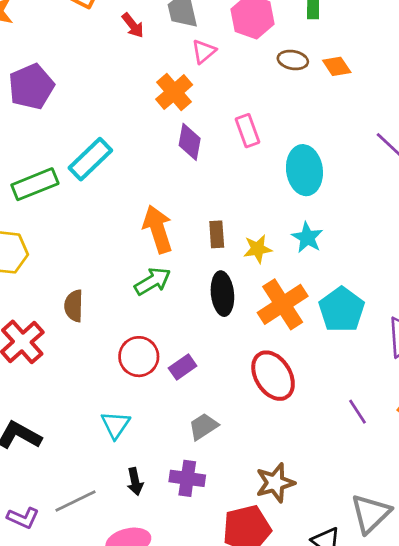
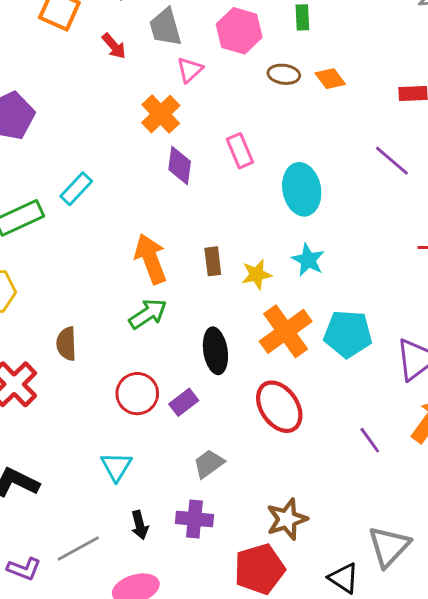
cyan rectangle: (90, 159) -> (76, 189), size x0.7
black ellipse: (222, 294) -> (215, 351), moved
cyan pentagon: (342, 310) -> (348, 334), turned -30

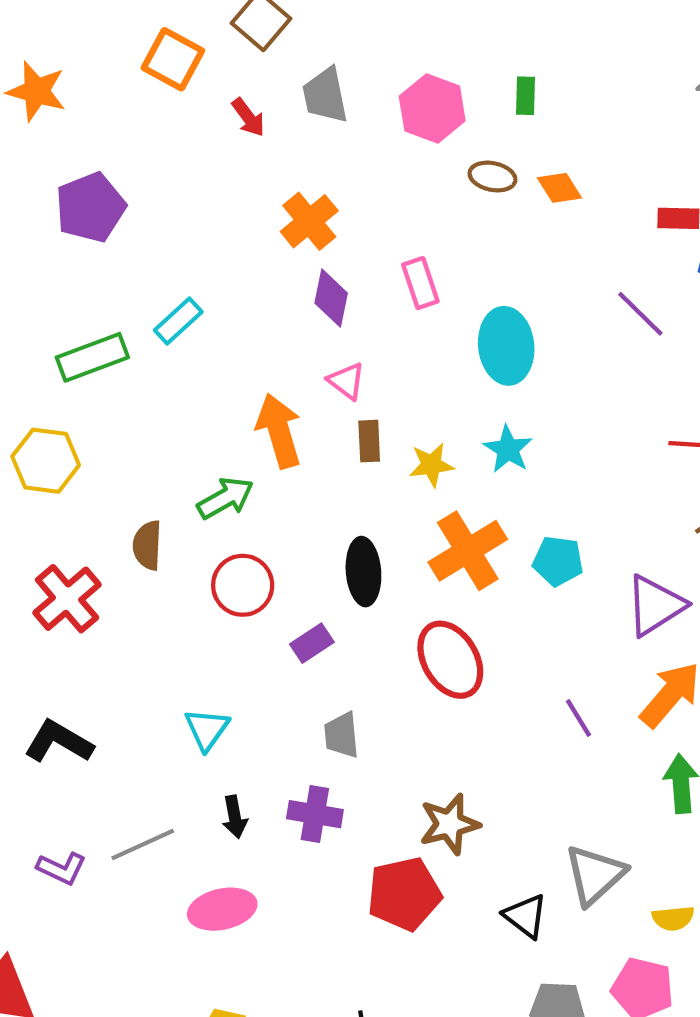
pink triangle: (190, 70) -> (346, 381), moved, turned -44
green arrow: (148, 314) -> (225, 498), moved
cyan pentagon: (348, 334) -> (558, 561), size x0.7
red circle: (137, 394) -> (243, 585), moved
gray trapezoid: (209, 464) -> (342, 735), turned -64

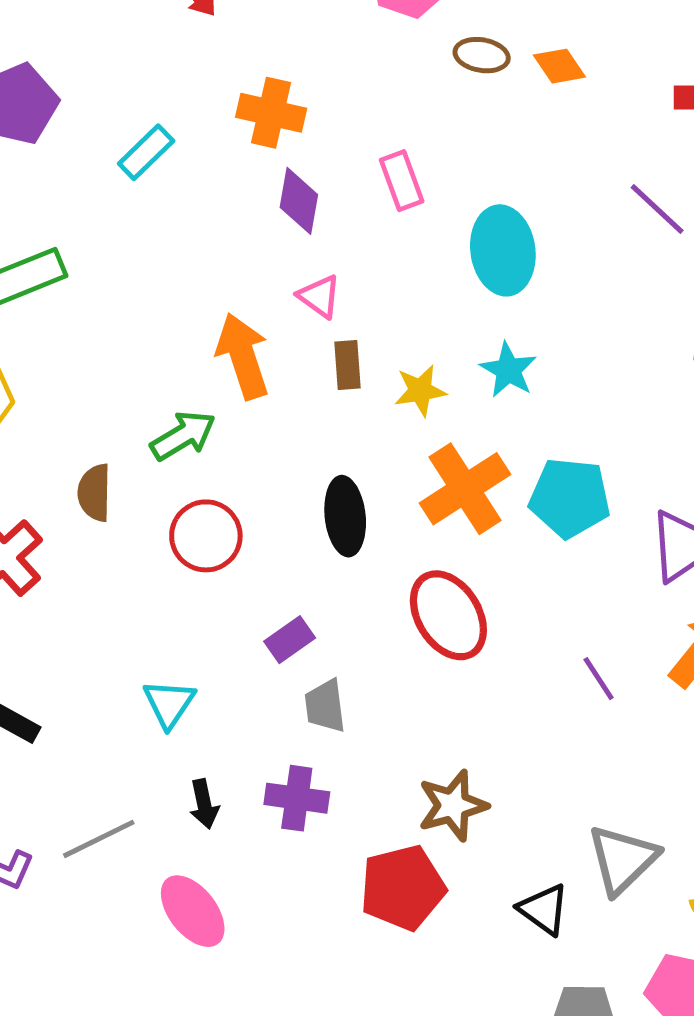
orange cross: (309, 221) -> (271, 113), turned -36
cyan rectangle: (178, 321) -> (146, 152), moved
cyan pentagon: (558, 561) -> (570, 498), size x1.4
purple rectangle: (312, 643) -> (290, 640), moved
pink ellipse: (222, 909) -> (193, 911), turned 66

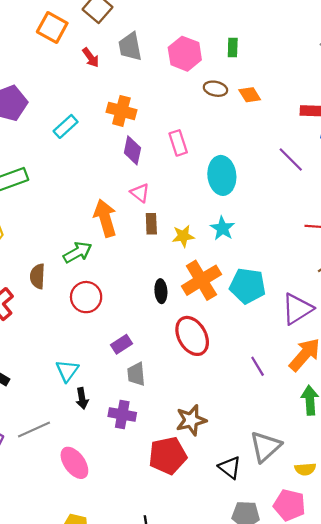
black ellipse: (345, 516) -> (161, 291), moved, size x0.7
black arrow: (204, 804) -> (82, 398), moved

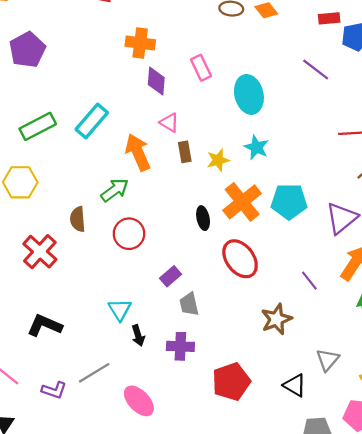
cyan rectangle: (66, 126) -> (92, 121), moved, size x1.4
brown star: (191, 420) -> (276, 319), moved
gray triangle: (265, 447) -> (328, 360), size x0.7

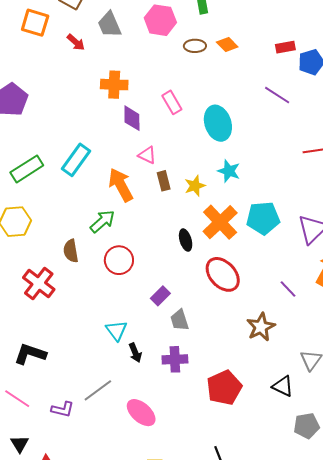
black L-shape: (45, 325) -> (30, 354), moved

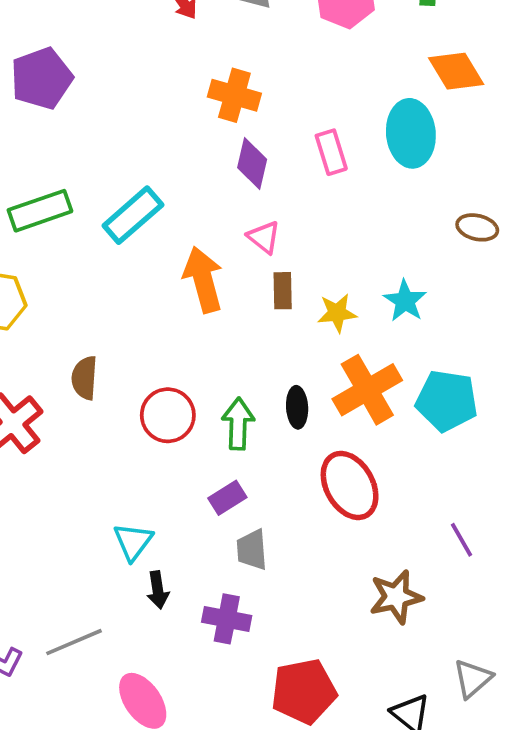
orange diamond: (227, 45) -> (456, 71), size x1.4
brown ellipse: (195, 46) -> (477, 227), moved
cyan ellipse: (218, 123) -> (411, 133), moved
green arrow: (102, 221) -> (238, 424), moved, turned -60

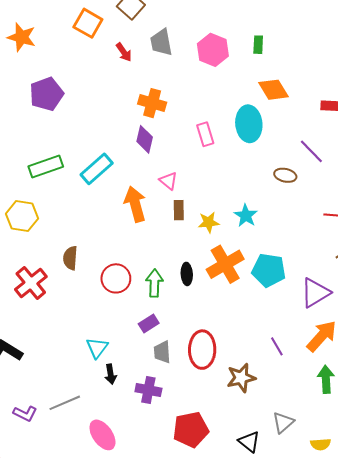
purple diamond: (252, 164) -> (145, 139), moved
red ellipse: (350, 485) -> (202, 350), moved, turned 30

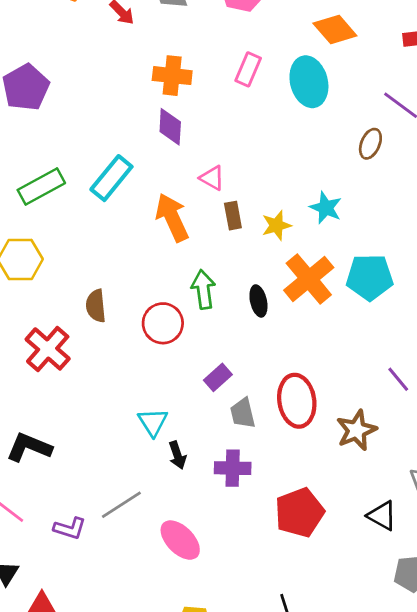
pink rectangle: (205, 134) -> (248, 69), moved, turned 50
brown ellipse: (285, 175) -> (370, 144), turned -70
green arrow: (154, 283) -> (203, 289), moved

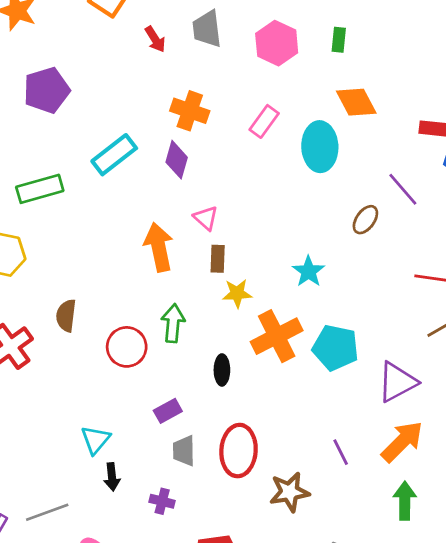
cyan rectangle: (111, 178) -> (114, 155), moved
yellow star: (276, 225) -> (237, 293), moved
black ellipse: (258, 301) -> (222, 370), moved
purple cross: (233, 468) -> (162, 501), size x0.7

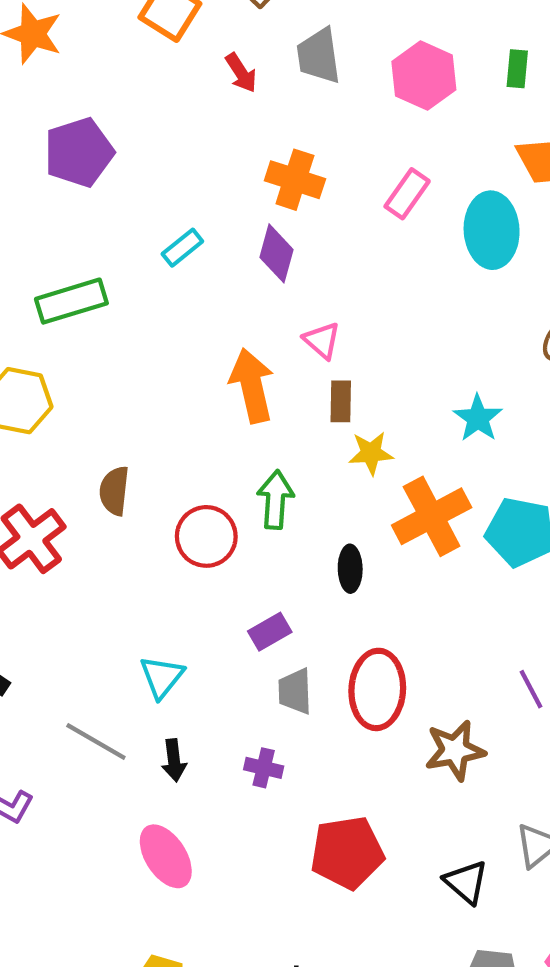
cyan rectangle: (114, 155) -> (182, 248), size x0.6
black arrow: (112, 477) -> (174, 760), moved
gray line: (47, 512) -> (96, 741), moved, turned 51

